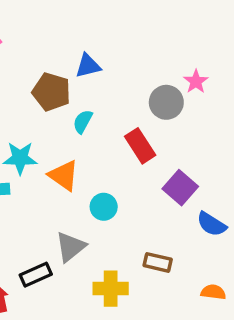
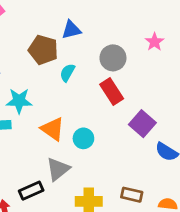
gray circle: (166, 102) -> (113, 58), moved
orange triangle: (64, 175) -> (53, 129), moved
brown rectangle: (158, 262) -> (132, 195), moved

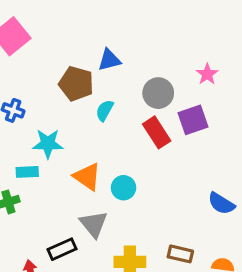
purple square: (142, 124) -> (193, 120), moved, turned 30
gray triangle: (58, 169) -> (94, 224), turned -30

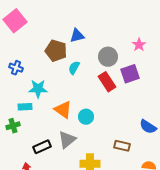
gray triangle: (94, 224) -> (67, 140), turned 30
black rectangle: (62, 249) -> (42, 147), moved
brown rectangle: (180, 254) -> (122, 146), moved

